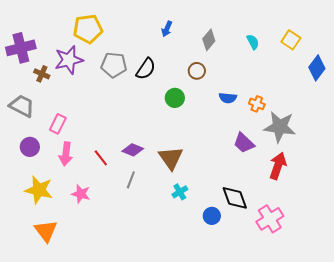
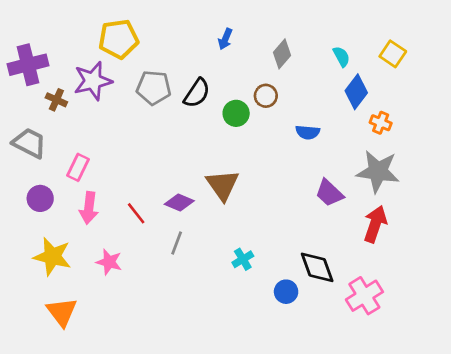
blue diamond: (317, 68) -> (356, 92), moved
green circle: (175, 98) -> (236, 113), moved
orange cross: (257, 104) -> (381, 123), moved
brown triangle: (171, 158) -> (223, 185), moved

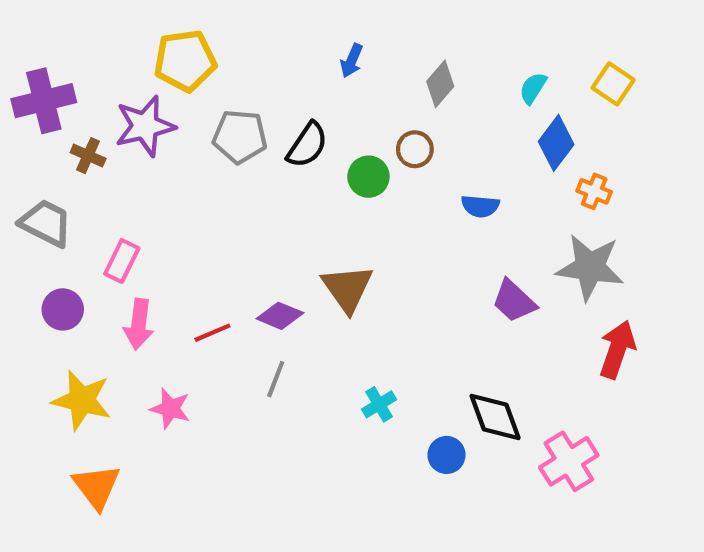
cyan semicircle: (341, 57) -> (533, 88), turned -120
red line: (136, 213) -> (212, 333), turned -75
red arrow: (375, 224) -> (617, 350), moved

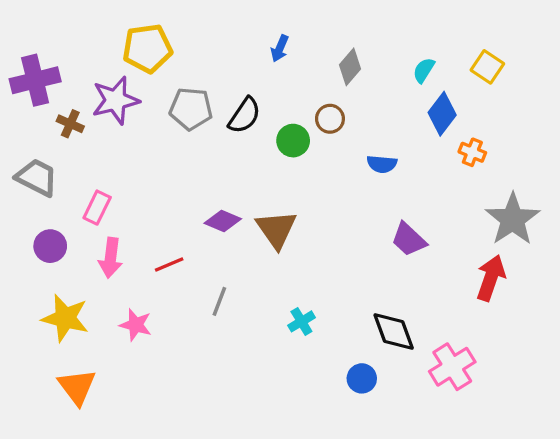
gray star: (590, 267) -> (513, 219), moved, turned 30
purple diamond: (280, 316) -> (223, 221), moved
blue circle: (447, 455) -> (362, 378), moved

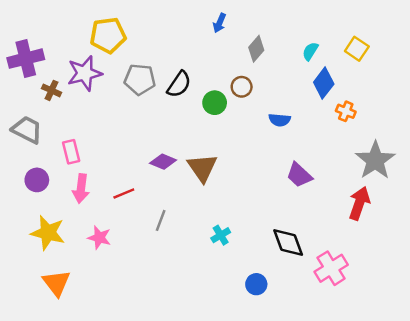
blue arrow: (280, 48) -> (219, 23), moved
pink rectangle: (97, 208) -> (71, 152), turned -40
blue circle: (362, 378) -> (256, 284), moved

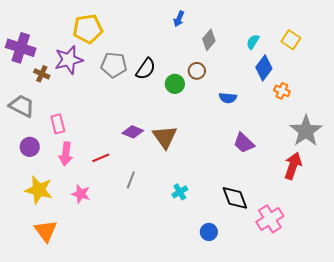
purple cross: (26, 59) -> (21, 48), turned 32

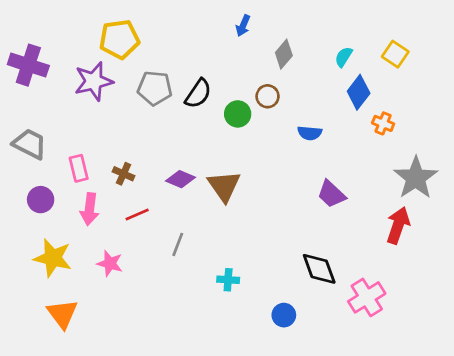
brown cross: (42, 74) -> (123, 174), moved
cyan cross: (180, 192) -> (228, 280), moved, turned 35

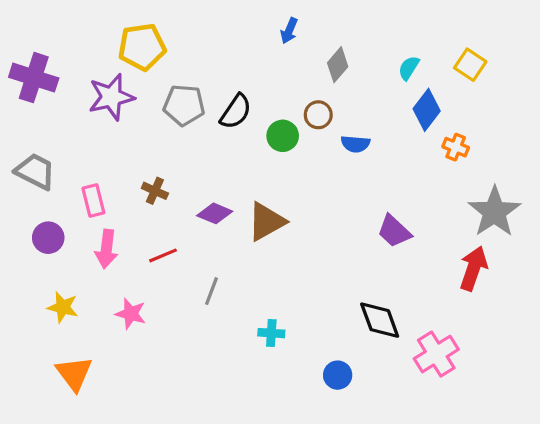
blue semicircle: (310, 133) -> (355, 144), moved
brown cross: (123, 174) -> (155, 191), moved
brown triangle: (224, 186) -> (266, 221), turned 36
yellow star: (53, 258) -> (63, 307), size x0.7

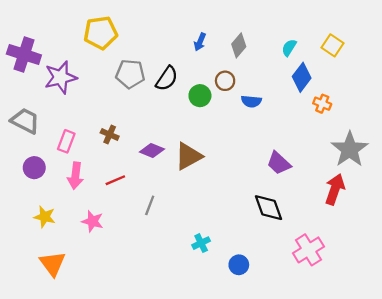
blue arrow: (289, 31) -> (200, 42), moved
purple star: (111, 97) -> (61, 77), moved
pink rectangle: (93, 200) -> (66, 141), turned 35
black diamond: (380, 320) -> (268, 208), moved
cyan cross: (271, 333) -> (201, 243), moved, turned -30

